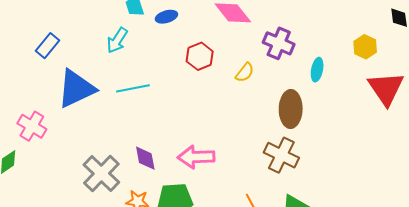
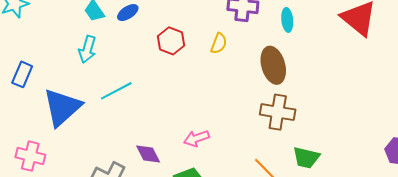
pink arrow: (196, 157) -> (196, 138), size x0.7

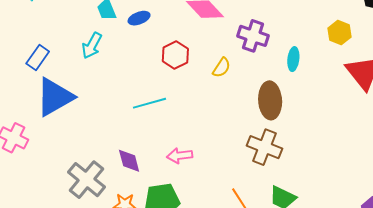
blue rectangle: (22, 74) -> (38, 57), moved
cyan line: (116, 91) -> (150, 103), moved

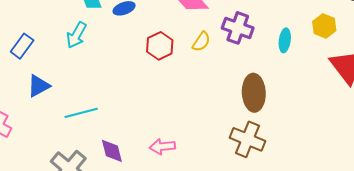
cyan ellipse: (293, 59) -> (285, 40), moved
yellow semicircle: (221, 68) -> (201, 42), moved
blue triangle: (55, 97) -> (39, 86), size x0.6
cyan line: (150, 103) -> (81, 113), moved

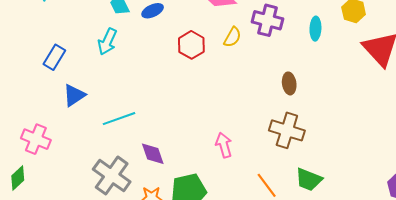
brown ellipse: (254, 93) -> (289, 83), size x0.6
pink arrow: (162, 147) -> (224, 145), moved, turned 85

